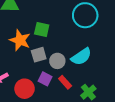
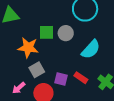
gray square: (39, 55) -> (37, 70), moved
gray circle: (57, 61) -> (66, 33), moved

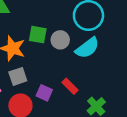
cyan semicircle: (91, 49) -> (87, 48), moved
red rectangle: (81, 78) -> (70, 86), moved

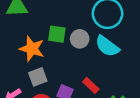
cyan semicircle: (87, 48) -> (107, 46), turned 75

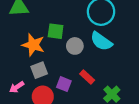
gray circle: (80, 39) -> (75, 46), moved

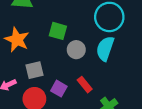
cyan semicircle: (101, 41) -> (105, 49), turned 65
orange star: (33, 45) -> (17, 40), moved

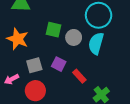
gray circle: (76, 50) -> (74, 37), moved
purple square: (59, 89) -> (59, 64), moved

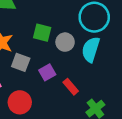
purple square: (59, 64) -> (47, 72), turned 32
gray square: (34, 65) -> (21, 62), moved, turned 35

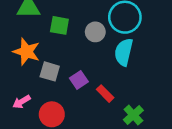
green square: (42, 33) -> (59, 25), moved
gray circle: (65, 42) -> (95, 32), moved

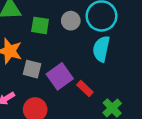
gray circle: (95, 32) -> (71, 21), moved
purple square: (79, 80) -> (60, 76), size x1.5

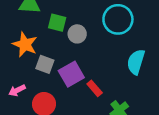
gray circle: (71, 21) -> (77, 34), moved
cyan semicircle: (101, 49) -> (136, 62), moved

